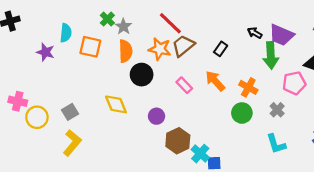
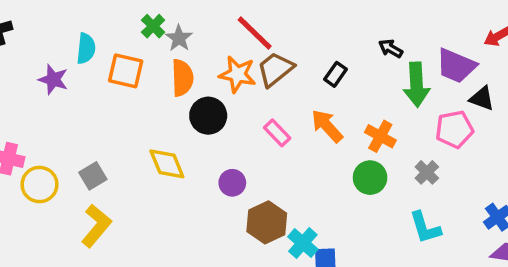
purple trapezoid: (281, 35) -> (456, 66), moved

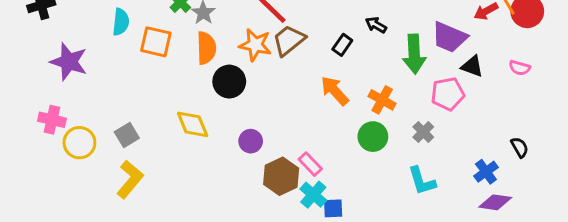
black arrow: (391, 48) -> (376, 25), moved
purple star: (53, 79) -> (69, 62), moved, size x1.4
pink rectangle: (277, 133) -> (310, 164), moved

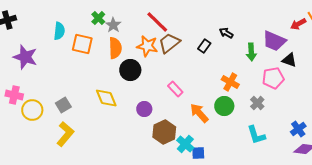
green arrow: (414, 54) -> (251, 52), size x0.7
orange arrow: (335, 91) -> (199, 113), moved
pink rectangle: (310, 164) -> (175, 89), moved

